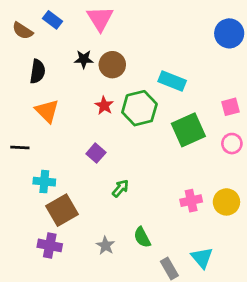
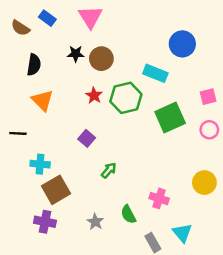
blue circle: (229, 33) -> (182, 44), moved
pink cross: (191, 201) -> (159, 198), moved, turned 30

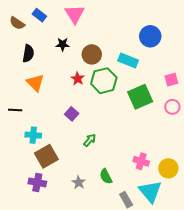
brown circle: (101, 59) -> (92, 54), moved
yellow circle: (204, 183) -> (168, 168), moved
pink cross: (159, 198) -> (141, 161), moved
cyan triangle: (182, 233) -> (150, 192), size x1.4

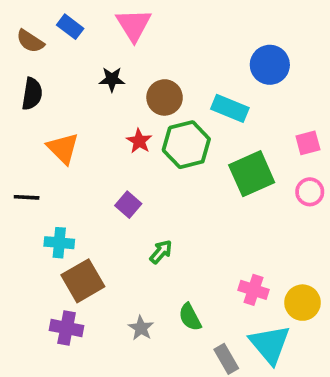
black semicircle: (28, 53) -> (32, 94), moved

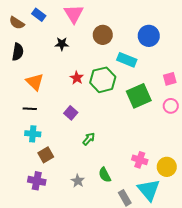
brown circle: (165, 97) -> (103, 35), moved
black line: (27, 197) -> (30, 109), moved
brown square: (83, 281) -> (46, 155), size x0.7

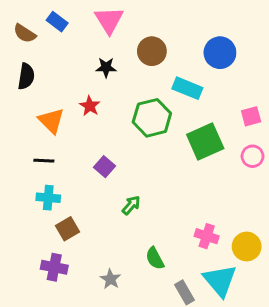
black star: (62, 44) -> (106, 67), moved
red star: (77, 78) -> (90, 106), moved
gray star: (78, 181) -> (110, 279), moved

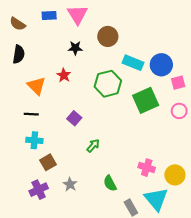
blue rectangle: (57, 22) -> (49, 15), moved, turned -40
blue circle: (220, 53) -> (161, 65), moved
purple cross: (54, 267) -> (39, 190), turned -36
gray star: (110, 279) -> (70, 184), moved

